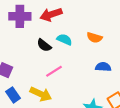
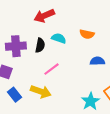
purple cross: (20, 16) -> (16, 46), moved
black semicircle: (44, 45) -> (40, 45), turned -112

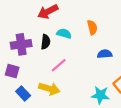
orange semicircle: (87, 34) -> (92, 27), turned -112
cyan star: (90, 101) -> (100, 95), turned -30

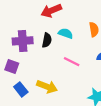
pink line: (59, 65) -> (72, 62), moved, turned 63

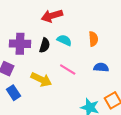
yellow arrow: (47, 87) -> (41, 79), moved

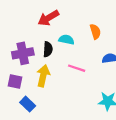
yellow arrow: (41, 79) -> (43, 76), moved, turned -90

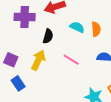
cyan semicircle: (66, 40) -> (77, 27), moved
purple cross: (23, 53) -> (25, 17), moved

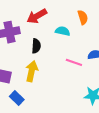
orange semicircle: (96, 29) -> (83, 17), moved
pink line: (71, 60) -> (74, 62), moved

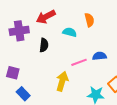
pink line: (74, 62) -> (79, 62), turned -42
yellow arrow: (32, 71) -> (62, 81), moved

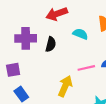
purple cross: (19, 31) -> (26, 38), moved
purple square: (13, 73) -> (13, 70), turned -32

